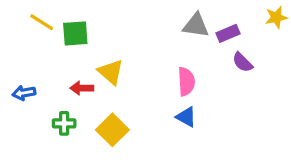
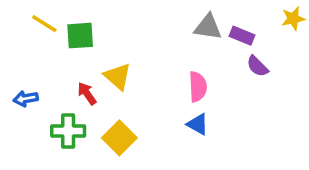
purple rectangle: (228, 33) -> (242, 36), turned 45
red arrow: (82, 88) -> (87, 94), turned 55
green cross: (64, 123) -> (68, 131), size x1.4

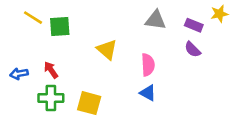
purple rectangle: (242, 36) -> (194, 25), moved
yellow triangle: (118, 76) -> (107, 49), moved
red arrow: (87, 94) -> (51, 70), moved
yellow square: (119, 138) -> (89, 103), turned -30

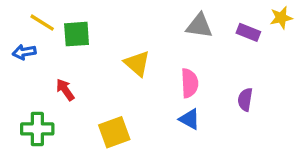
purple semicircle: (193, 49) -> (245, 100), moved, turned 54
blue arrow: (19, 74) -> (24, 52), moved
green cross: (51, 98) -> (37, 129), moved
yellow square: (89, 103) -> (114, 132), turned -35

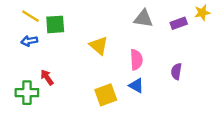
purple rectangle: (248, 32) -> (179, 23), turned -42
blue arrow: (24, 52) -> (29, 41), moved
red arrow: (65, 90) -> (47, 77), moved
yellow square: (114, 132) -> (106, 95), moved

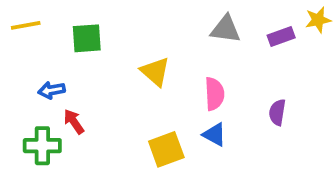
yellow line: (30, 16) -> (26, 25), moved, turned -42
blue arrow: (29, 41) -> (52, 90), moved

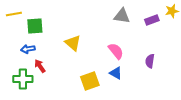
green square: (87, 38) -> (35, 26), moved
yellow triangle: (155, 72) -> (73, 43), moved
pink semicircle: (214, 94) -> (116, 51), turned -36

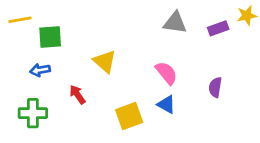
red arrow: (40, 66) -> (77, 94), moved

